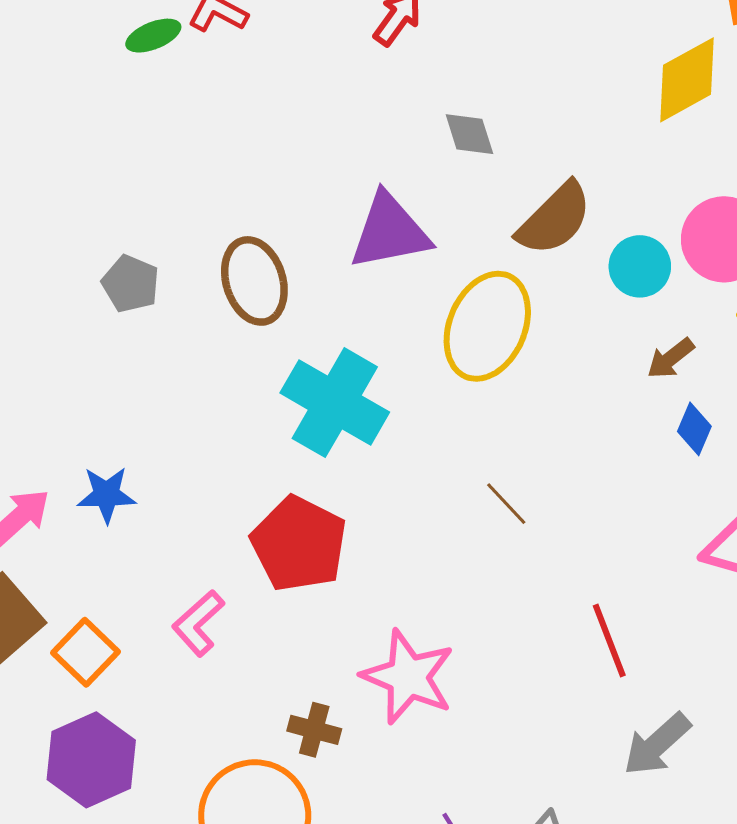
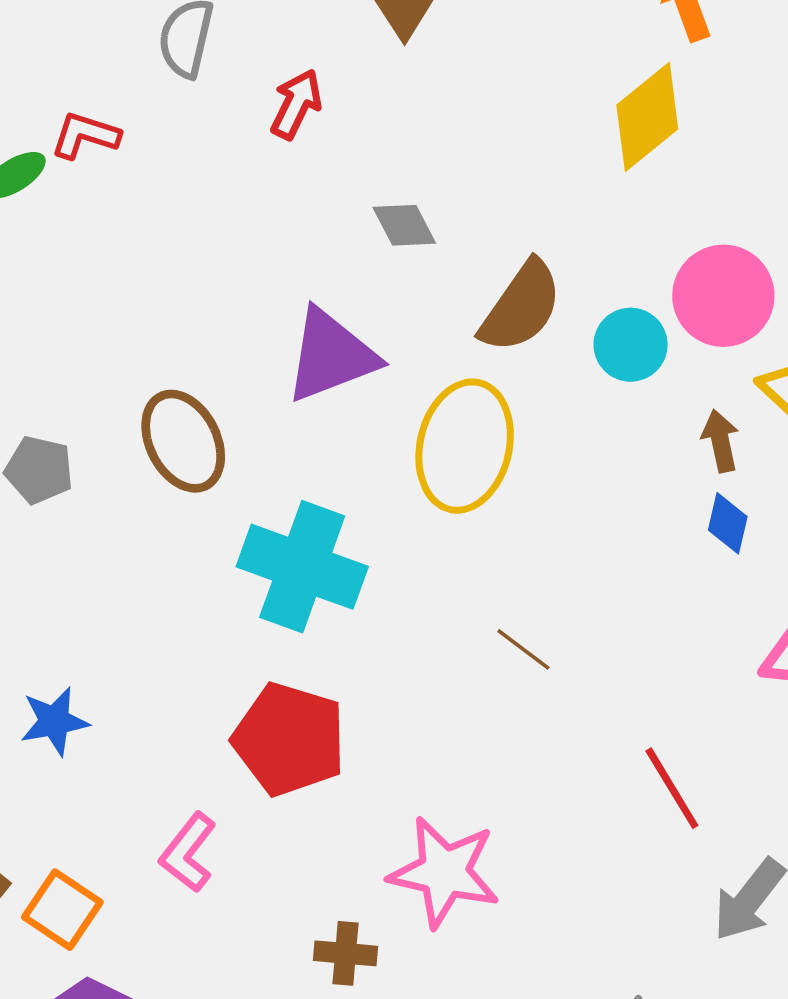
brown arrow: (671, 358) -> (720, 441), moved, turned 126

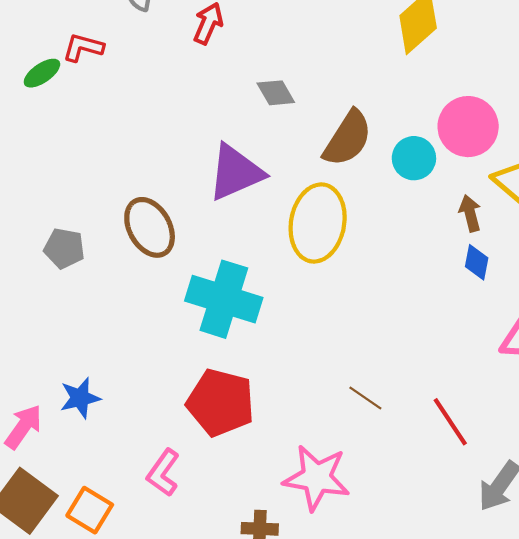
brown line: (523, 649) -> (365, 398), moved

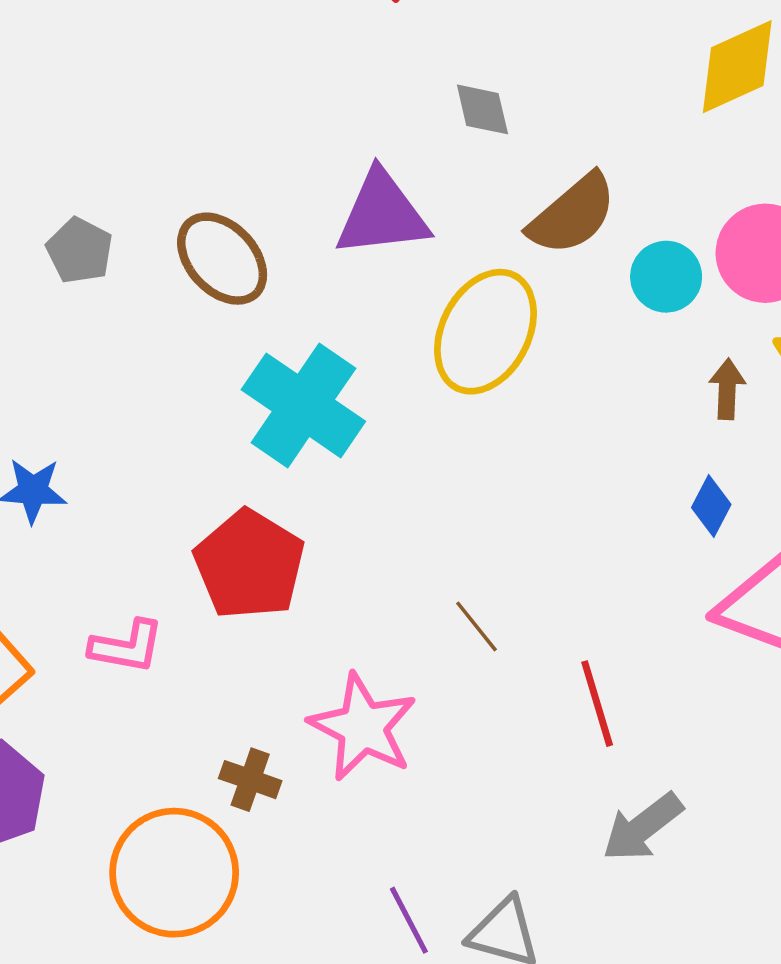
brown ellipse: (150, 227) -> (222, 259), turned -30
blue diamond: (477, 262) -> (711, 506), moved
pink L-shape: (163, 473) -> (127, 646), turned -132

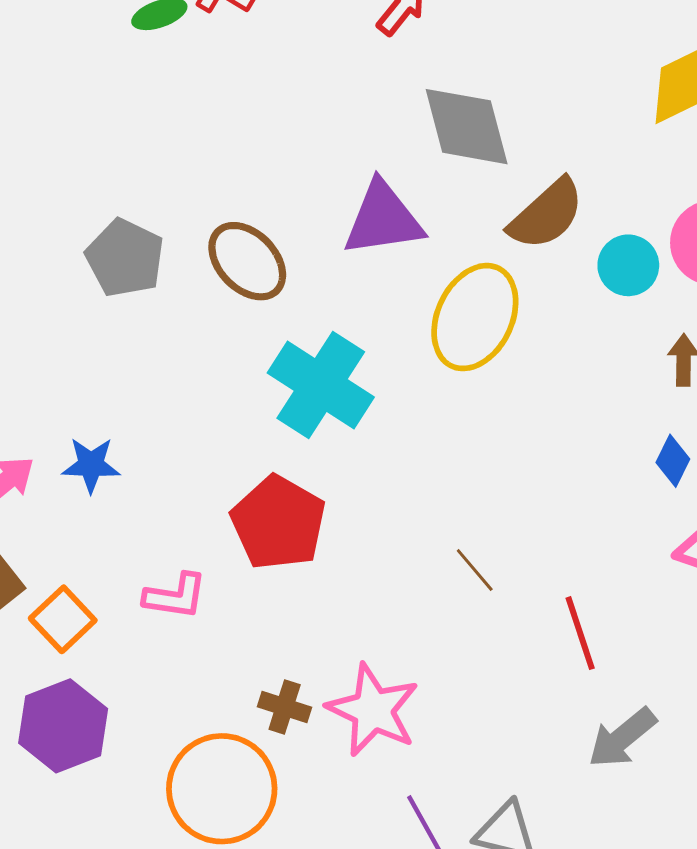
gray diamond: (482, 109) -> (467, 127), size x1.8
gray pentagon: (80, 251) -> (125, 258), size x1.4
pink star: (363, 727) -> (373, 710), moved

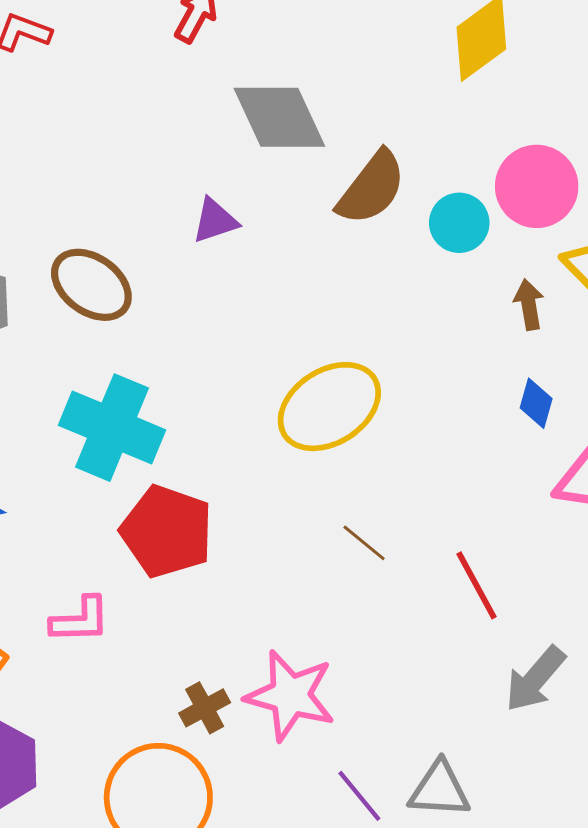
purple triangle: (383, 219) -> (215, 221), size x0.6
yellow ellipse: (475, 317) -> (329, 407), moved, turned 42
cyan cross: (321, 385) -> (112, 428), moved
brown cross: (285, 707) -> (205, 708), turned -36

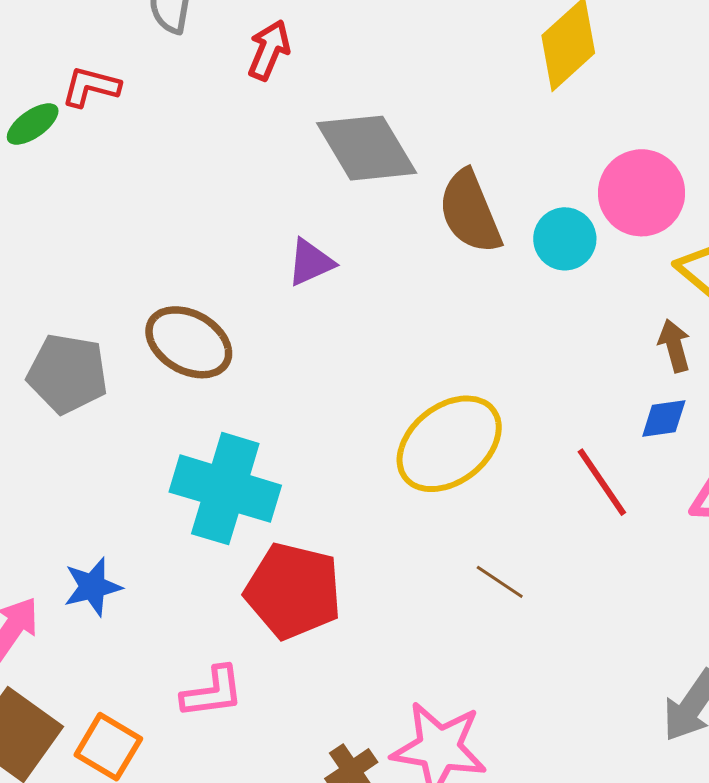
brown semicircle: (372, 188) -> (470, 212), turned 126
brown arrow: (529, 305) -> (674, 346), moved
blue diamond: (536, 403) -> (664, 419), turned 72
red line: (476, 585) -> (602, 482), moved

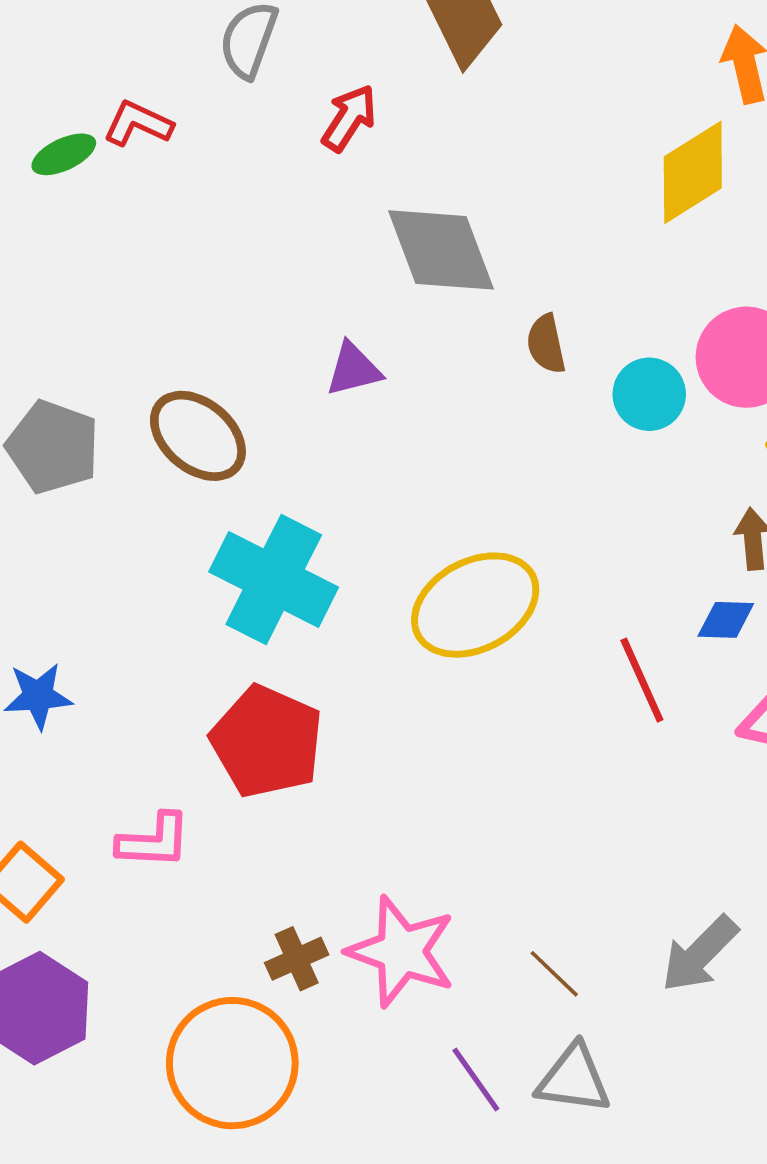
brown semicircle: (470, 212) -> (546, 344), size x0.6
cyan cross: (225, 489) -> (274, 580), moved
brown line: (500, 582) -> (554, 974), moved

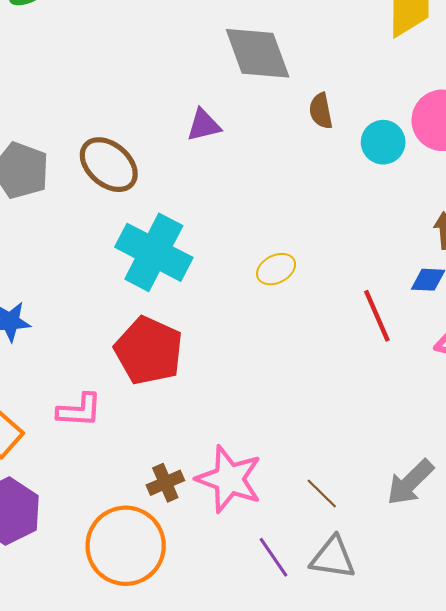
yellow ellipse: (475, 605) -> (276, 269), size x0.5

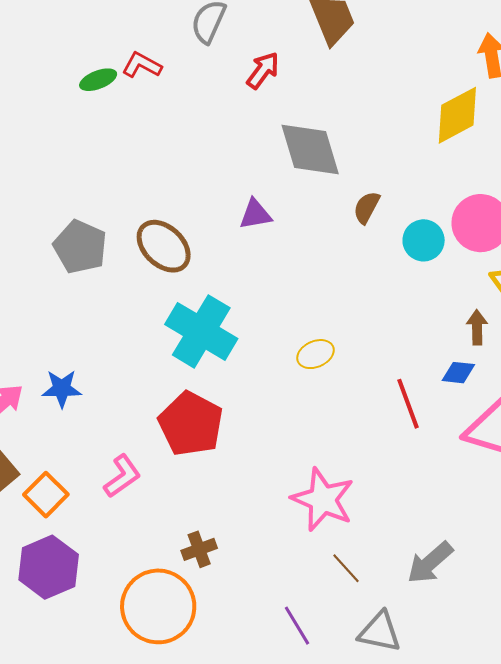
brown semicircle: (321, 111) -> (367, 207), turned 36
pink L-shape: (79, 410) -> (122, 476), turned -42
pink star: (229, 479) -> (323, 500), moved
gray triangle: (333, 558) -> (380, 632), moved

